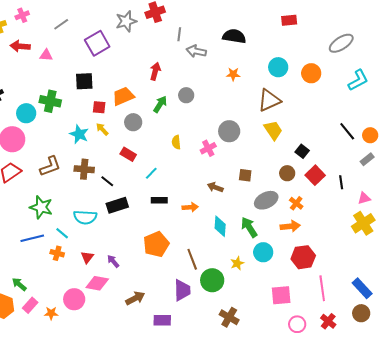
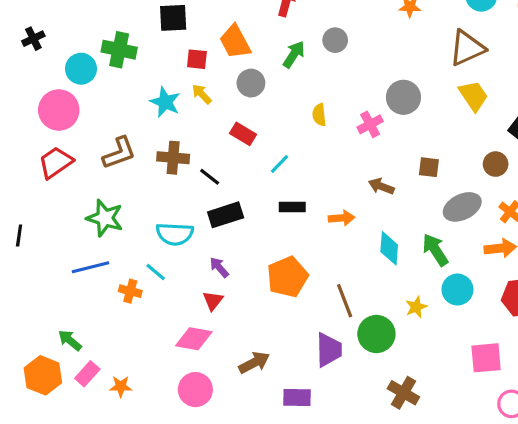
orange trapezoid: (123, 96) -> (235, 42), turned -95
cyan line: (62, 233) -> (156, 272), moved
red triangle: (87, 257) -> (213, 301), moved
purple arrow: (113, 261) -> (219, 267), moved
pink circle: (74, 299) -> (195, 390), moved

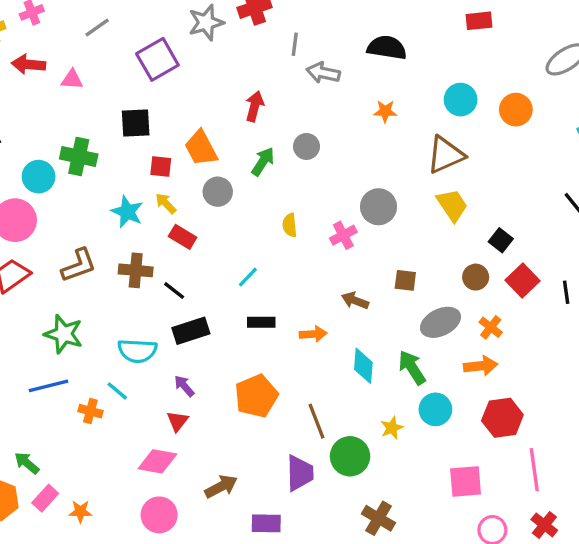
red rectangle: (243, 134) -> (183, 237), moved

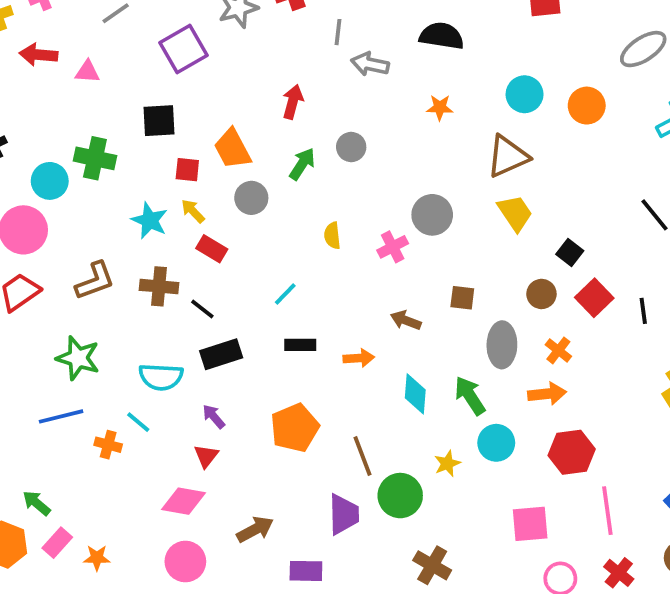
gray ellipse: (440, 322) -> (502, 345), turned -63

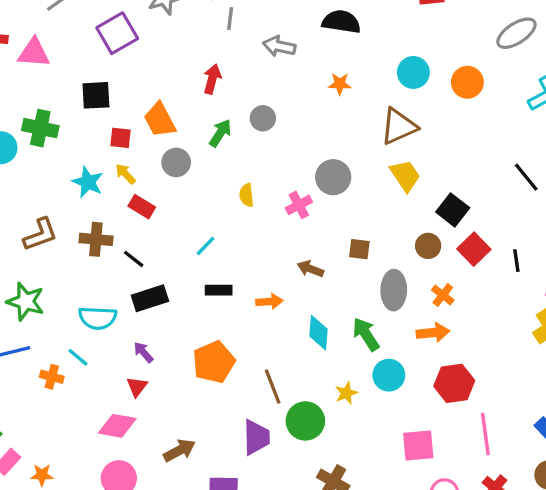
gray line: (338, 32) -> (230, 18), moved
pink triangle: (87, 72) -> (34, 53), size x1.5
black square: (570, 253) -> (453, 210), size x1.4

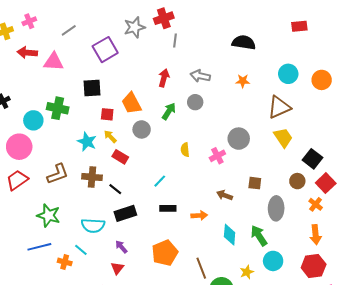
gray arrow: (279, 46) -> (200, 76), moved
orange cross: (443, 295) -> (316, 204), moved
orange arrow: (433, 333) -> (316, 235), moved, turned 90

